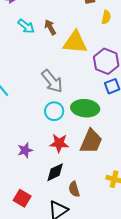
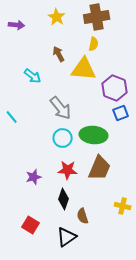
yellow semicircle: (106, 17) -> (94, 44), moved
cyan arrow: (26, 26) -> (33, 76), moved
black diamond: (55, 172) -> (64, 199), turned -45

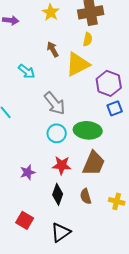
yellow triangle: (84, 69) -> (78, 64), turned -32
brown semicircle: (83, 216) -> (86, 196), moved

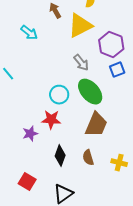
gray arrow: (55, 103) -> (81, 63), moved, size x0.7
green ellipse: (88, 130) -> (90, 92), turned 44
red star: (62, 165) -> (51, 120), moved

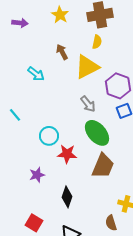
cyan circle: (59, 95) -> (49, 136), moved
red star: (51, 120) -> (67, 154), moved
brown semicircle: (88, 158) -> (111, 223), moved

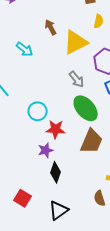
yellow semicircle: (97, 42) -> (99, 21), moved
purple star: (37, 175) -> (46, 150), moved

